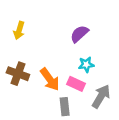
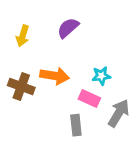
purple semicircle: (79, 34) -> (68, 28), moved
orange arrow: (50, 79) -> (55, 76), moved, turned -45

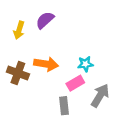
purple semicircle: (68, 28) -> (45, 20), moved
pink rectangle: (89, 98) -> (75, 83), turned -54

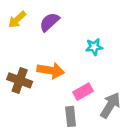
yellow arrow: (19, 30) -> (17, 20), moved, turned 30
cyan star: (85, 64) -> (94, 47), moved

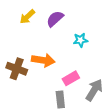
yellow arrow: (17, 20) -> (27, 17), moved
purple semicircle: (49, 22) -> (55, 19), moved

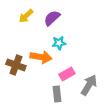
cyan star: (80, 40) -> (59, 43), moved

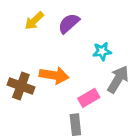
cyan star: (59, 43) -> (102, 51), moved
gray arrow: (89, 85) -> (118, 79), moved

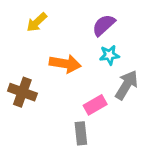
purple semicircle: (69, 23) -> (104, 25), moved
orange arrow: (54, 75) -> (65, 64), moved

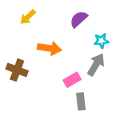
cyan star: (109, 55) -> (101, 41), moved
gray rectangle: (81, 133) -> (81, 101), moved

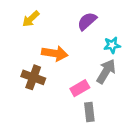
brown cross: (17, 70) -> (33, 77), moved

